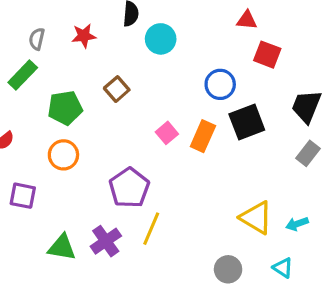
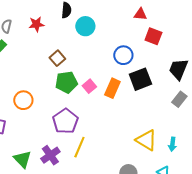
green pentagon: (65, 108) -> (66, 82), moved
cyan arrow: (297, 224) -> (172, 144), turned -64
green triangle: (62, 247) -> (22, 159), turned 36

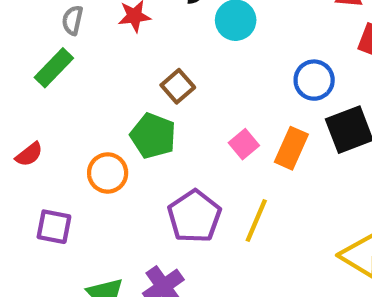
green pentagon: (66, 82) -> (153, 136), moved, turned 30
yellow line: (79, 147) -> (256, 220), moved

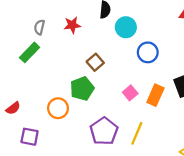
blue circle: (314, 80) -> (148, 52), moved
green pentagon: (153, 136) -> (82, 89), turned 30
red semicircle: (29, 154) -> (13, 108), moved

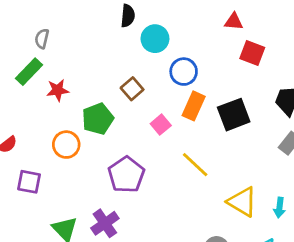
red star: (72, 25) -> (58, 90), moved
brown square: (95, 62) -> (132, 89), moved
orange rectangle: (155, 95) -> (194, 106), moved
yellow line: (137, 133) -> (195, 165), moved, turned -70

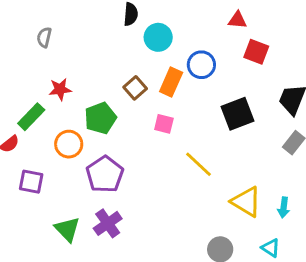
green rectangle: (29, 72) -> (31, 117), moved
blue circle: (184, 72) -> (201, 65), moved
orange rectangle: (194, 106) -> (171, 82), moved
pink square: (161, 125) -> (164, 124), turned -36
purple pentagon: (126, 175) -> (105, 174), moved

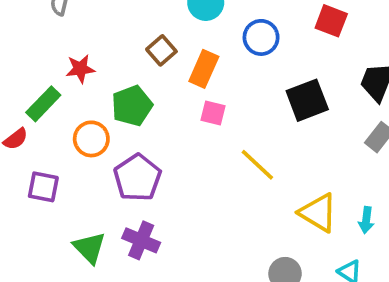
orange rectangle: (171, 82) -> (204, 69), moved
brown square: (135, 88) -> (161, 50), moved
purple cross: (108, 223) -> (141, 240), turned -32

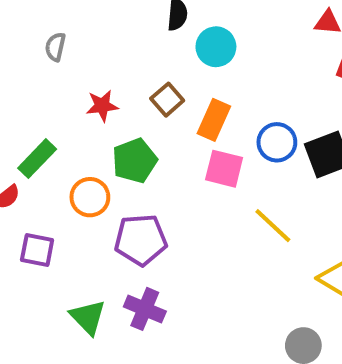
blue circle: (261, 37) -> (277, 142), moved
red star: (80, 69) -> (102, 106), moved
pink square: (213, 113) -> (224, 169), size x1.4
purple pentagon: (137, 178) -> (141, 240), turned 30

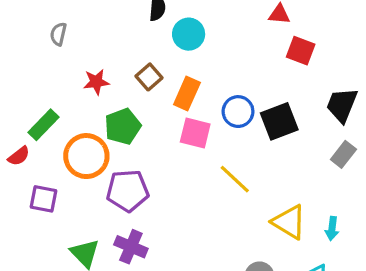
orange circle: (90, 197) -> (86, 156), size x1.4

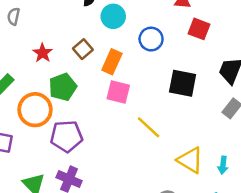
red star: (96, 82) -> (43, 53), turned -30
blue circle: (238, 112) -> (151, 39), moved
black square: (279, 121) -> (183, 83), turned 32

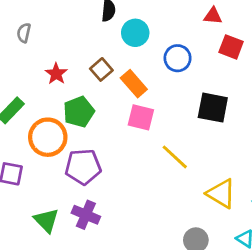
orange rectangle: (112, 62) -> (134, 84), turned -65

